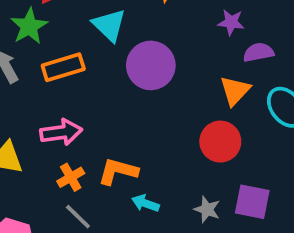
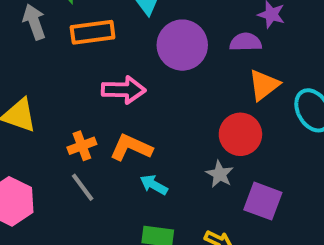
purple semicircle: (258, 52) -> (246, 42), moved
pink arrow: (61, 132) -> (124, 90), moved
gray star: (207, 209) -> (220, 174), moved

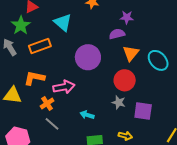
purple circle: (182, 45) -> (88, 57), moved
pink arrow: (124, 90) -> (64, 87), moved
orange L-shape: (131, 148) -> (34, 78), moved

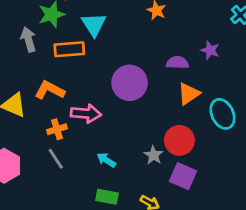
purple star: (127, 17) -> (210, 50), moved
cyan triangle: (63, 22) -> (94, 24), moved
red circle: (125, 80) -> (179, 140), moved

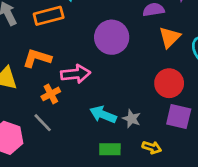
gray star: (153, 155) -> (132, 119), moved
gray line: (56, 159) -> (43, 123), moved
cyan arrow: (106, 160) -> (103, 115), size x1.4

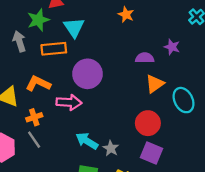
purple circle: (112, 37) -> (87, 74), moved
orange cross: (51, 94) -> (34, 117), moved

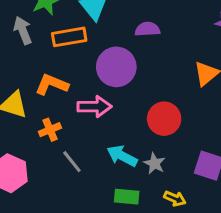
purple semicircle: (145, 58) -> (147, 29), moved
red circle: (148, 123) -> (164, 119), moved
gray line: (34, 140) -> (72, 162), moved

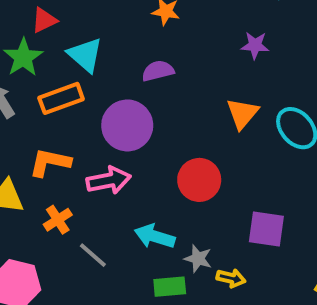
gray star: (154, 163) -> (198, 259), moved

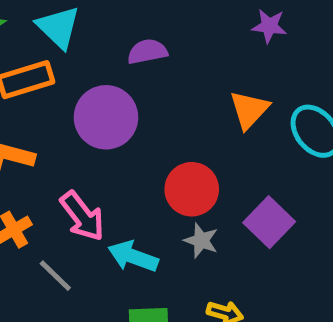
pink arrow: (109, 180) -> (82, 216), moved, turned 60
purple square: (266, 229) -> (269, 222), moved, turned 33
gray star: (198, 259) -> (201, 241), moved

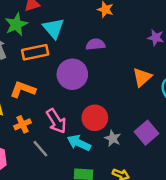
red circle: (192, 189) -> (95, 118), moved

